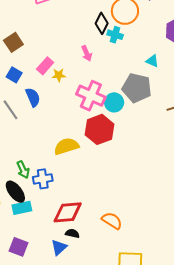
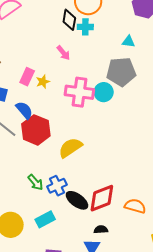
red hexagon: (100, 129) -> (36, 130), moved
black ellipse: (15, 192) -> (77, 200), moved
red diamond: (68, 212) -> (102, 198), moved

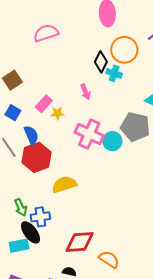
black ellipse: (77, 200) -> (31, 232), moved

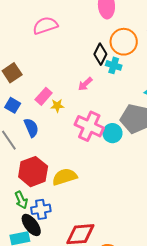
pink arrow: (86, 92) -> (85, 84), turned 70
red hexagon: (37, 157) -> (33, 172), moved

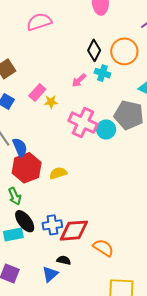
orange circle: (124, 42) -> (124, 51), moved
cyan cross: (114, 65) -> (102, 73), moved
blue semicircle: (31, 128) -> (20, 147), moved
yellow semicircle: (65, 177) -> (58, 173), size x0.7
blue cross: (41, 209) -> (52, 225), moved

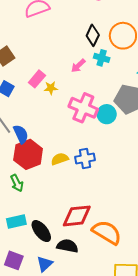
black ellipse: (25, 221) -> (41, 231), moved
blue cross: (52, 225) -> (85, 159), moved
orange semicircle: (103, 248) -> (107, 232), size x1.4
black semicircle: (64, 260) -> (67, 246), size x1.5
blue triangle: (50, 274) -> (45, 264), moved

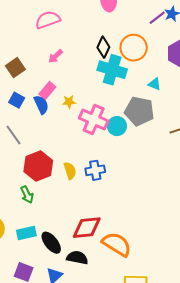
cyan cross: (102, 58) -> (112, 70), size x1.8
pink arrow: (78, 66) -> (55, 56), moved
yellow star: (51, 88) -> (69, 102), moved
blue semicircle: (21, 134) -> (41, 105), moved
yellow semicircle: (60, 159) -> (70, 171), turned 90

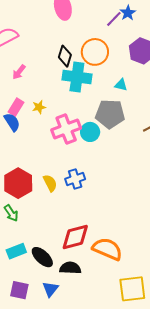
yellow star: (69, 102) -> (39, 107), moved
pink cross: (94, 120) -> (66, 129), turned -36

